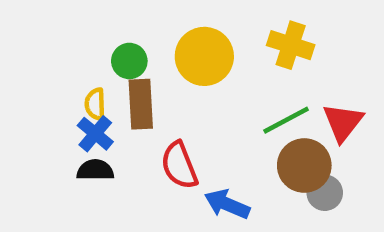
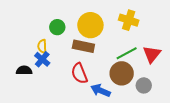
brown rectangle: (141, 104) -> (83, 46), moved, turned -75
brown circle: (304, 165) -> (122, 73), moved
black semicircle: (95, 170) -> (24, 70), moved

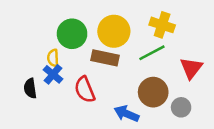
green circle: (57, 27) -> (72, 34), size x1.5
green line: (127, 53) -> (152, 53), moved
black semicircle: (24, 70) -> (30, 88), turned -98
red semicircle: (79, 73) -> (85, 90), moved

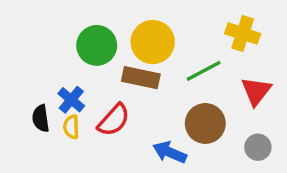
yellow cross: (162, 25) -> (243, 34), moved
yellow semicircle: (53, 58) -> (71, 127), moved
red semicircle: (85, 90) -> (114, 120), turned -116
gray circle: (181, 107) -> (258, 147), moved

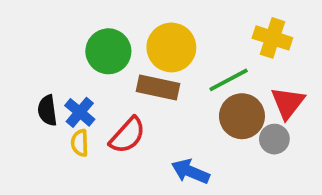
black semicircle: (41, 118) -> (47, 110), moved
brown circle: (205, 123) -> (242, 116), moved
gray circle: (258, 147) -> (274, 139), moved

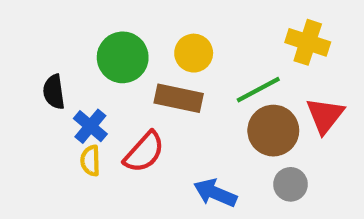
yellow circle: (171, 47) -> (194, 53), size x0.7
black semicircle: (47, 110) -> (54, 92), moved
gray circle: (274, 139) -> (290, 184), moved

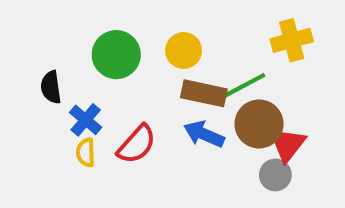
yellow cross: (308, 42) -> (292, 40), turned -33
brown rectangle: (179, 98) -> (204, 93), moved
red triangle: (325, 115) -> (288, 144), moved
blue arrow: (215, 193) -> (204, 134), moved

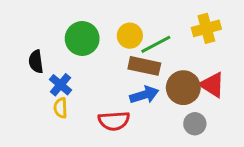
green line: (245, 85) -> (156, 44), moved
blue arrow: (204, 134) -> (144, 95), turned 140
red semicircle: (137, 144) -> (114, 121), moved, turned 44
red triangle: (288, 144) -> (212, 85), moved, turned -36

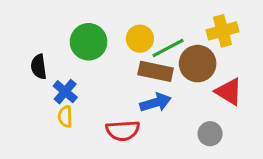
brown circle: (183, 88) -> (198, 64), moved

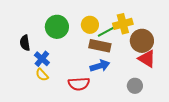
yellow cross: (223, 31) -> (123, 24), moved
brown circle: (198, 64) -> (142, 41), moved
yellow semicircle: (65, 117) -> (42, 75), turned -40

